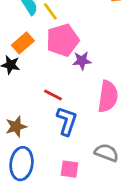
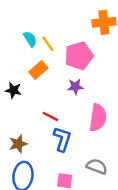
pink pentagon: (63, 40) -> (79, 56), moved
orange rectangle: (23, 43) -> (38, 70), moved

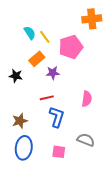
purple star: (75, 87) -> (53, 73), moved
red line: (50, 116) -> (47, 98), turned -40
pink semicircle: (98, 118) -> (87, 99), size x0.7

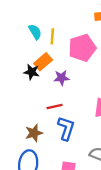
yellow line: (45, 37) -> (52, 36), turned 40
black star: (16, 76) -> (32, 72), moved
brown star: (20, 121) -> (34, 133), moved

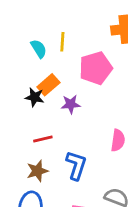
yellow line: (52, 36) -> (62, 42), moved
red line: (55, 107) -> (43, 139), moved

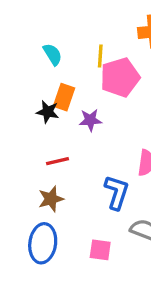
yellow line: (62, 42) -> (100, 56), moved
orange rectangle: (48, 85) -> (64, 97), turned -30
blue L-shape: (76, 165) -> (117, 192), moved

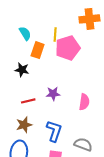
orange rectangle: (64, 97) -> (38, 50), moved
purple star: (90, 120) -> (53, 94), moved
blue L-shape: (117, 192) -> (54, 131), moved

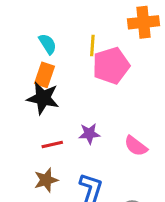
orange rectangle: (38, 50) -> (45, 75), moved
black star: (22, 70) -> (43, 98), size x1.5
pink semicircle: (84, 102) -> (136, 146), turned 119

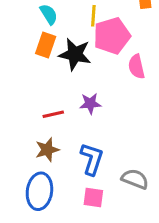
black star: (43, 98) -> (75, 54), moved
pink semicircle: (136, 146) -> (136, 67), moved, turned 40

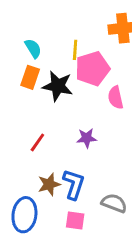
purple star: (90, 104) -> (87, 138), moved
red line: (53, 114) -> (37, 142), turned -42
brown star: (47, 150) -> (49, 184), moved

